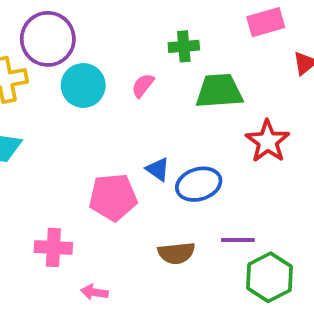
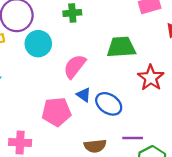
green cross: (184, 46) -> (72, 13), moved
pink semicircle: (143, 85) -> (75, 66), moved, size x1.6
blue ellipse: (199, 184) -> (109, 104), turned 50

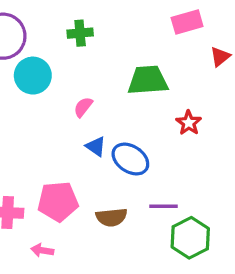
pink semicircle: (75, 66) -> (83, 107), size x0.6
red star: (151, 78) -> (189, 123), size x0.7
pink pentagon: (56, 112) -> (58, 202), moved

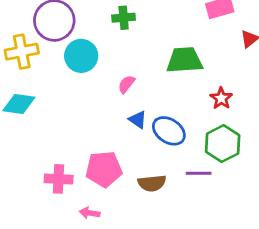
green hexagon: (190, 238) -> (223, 144), moved

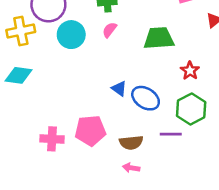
pink semicircle: (126, 84) -> (110, 30), moved
pink arrow: (90, 213) -> (131, 168), moved

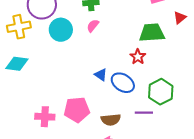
green trapezoid: (159, 38) -> (152, 33), moved
red star: (190, 71) -> (138, 57), moved

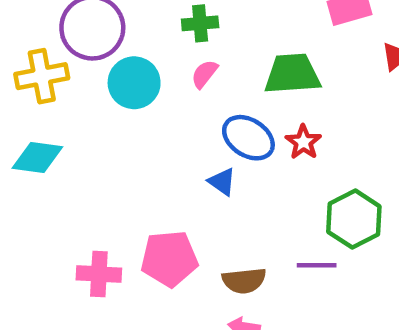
green trapezoid: (152, 33) -> (292, 74), moved
blue ellipse: (123, 83) -> (248, 138), moved

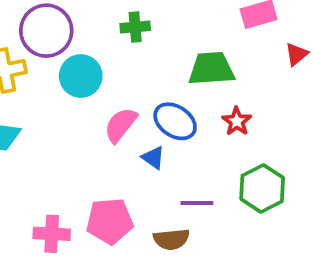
pink semicircle: (204, 74) -> (121, 125), moved, size x1.5
red star: (303, 142) -> (237, 121), moved
purple line: (317, 265) -> (197, 203), moved

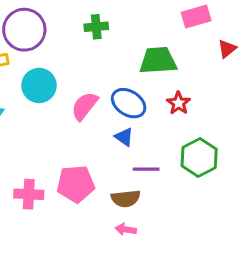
cyan circle: (81, 76) -> (39, 85), moved
blue triangle: (153, 158) -> (124, 137), moved

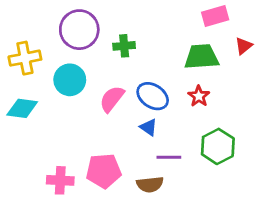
green cross: (96, 27) -> (124, 46), moved
purple circle: (24, 30) -> (79, 30), moved
green trapezoid: (158, 61) -> (202, 57), moved

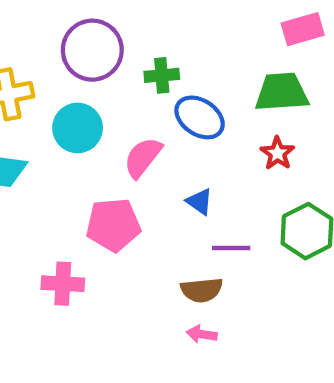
blue ellipse: (153, 96) -> (200, 117), moved
pink pentagon: (104, 171) -> (113, 225), moved

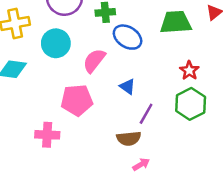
red star: (277, 153) -> (189, 70), moved
purple line: (231, 248) -> (146, 114), turned -60
pink arrow: (202, 334) -> (141, 164), moved, turned 140

